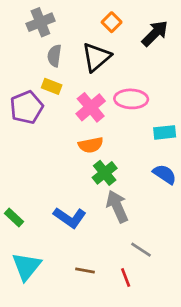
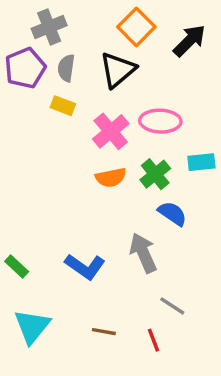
orange square: (112, 22) -> (136, 27), size x1.5
purple pentagon: (27, 107) -> (25, 68), moved
green cross: (105, 173) -> (155, 174), moved
blue semicircle: (165, 174) -> (172, 213), moved

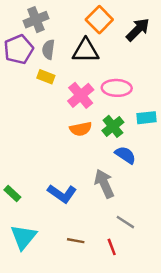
black triangle: (118, 70) -> (86, 51), turned 40

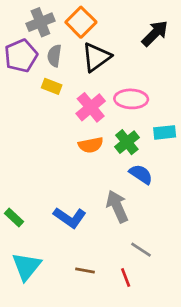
orange square: (99, 20) -> (81, 22), moved
black triangle: (86, 51) -> (96, 57), turned -36

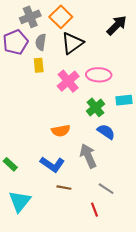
yellow rectangle: (52, 86) -> (39, 65), turned 64
orange semicircle: (91, 145) -> (61, 131), moved
brown line: (85, 271) -> (64, 188), moved

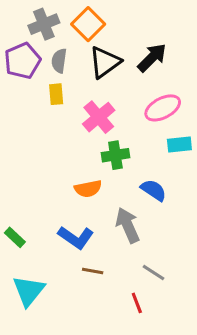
black arrow: (117, 25) -> (152, 58), moved
pink ellipse: (99, 75) -> (163, 108), moved, turned -30
green cross: (96, 107) -> (115, 155), moved, turned 30

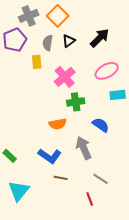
gray semicircle: (59, 61) -> (48, 43), moved
black triangle: (105, 62) -> (69, 41), size x0.6

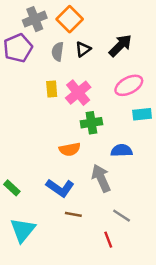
yellow rectangle: (37, 62) -> (52, 89), moved
blue semicircle: (101, 125) -> (122, 150), turned -36

